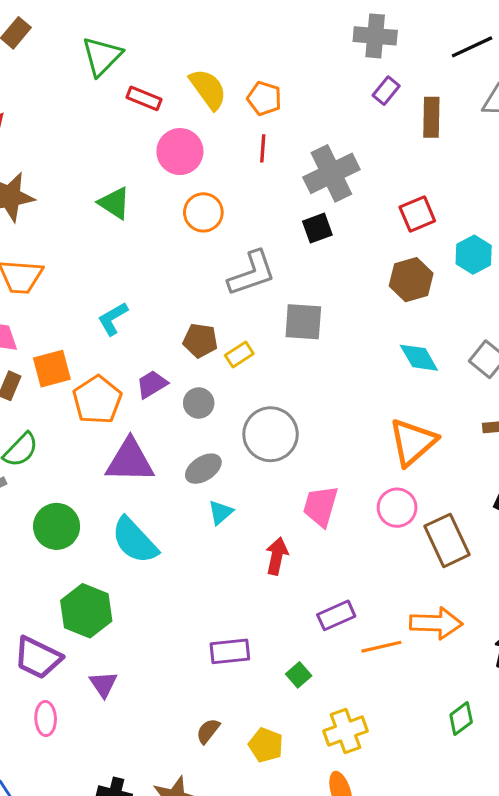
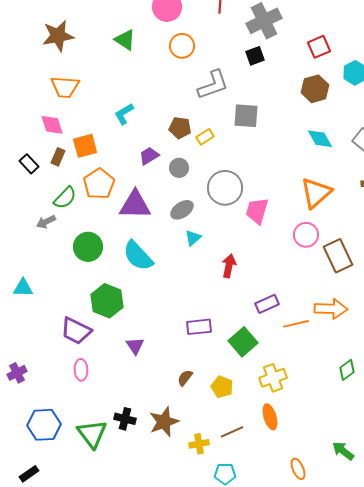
orange pentagon: (97, 400) -> (99, 184), moved
pink trapezoid: (321, 506) -> (257, 211), moved
green square: (299, 675) -> (243, 342), size x1.8
purple triangle: (103, 684) -> (135, 346), moved

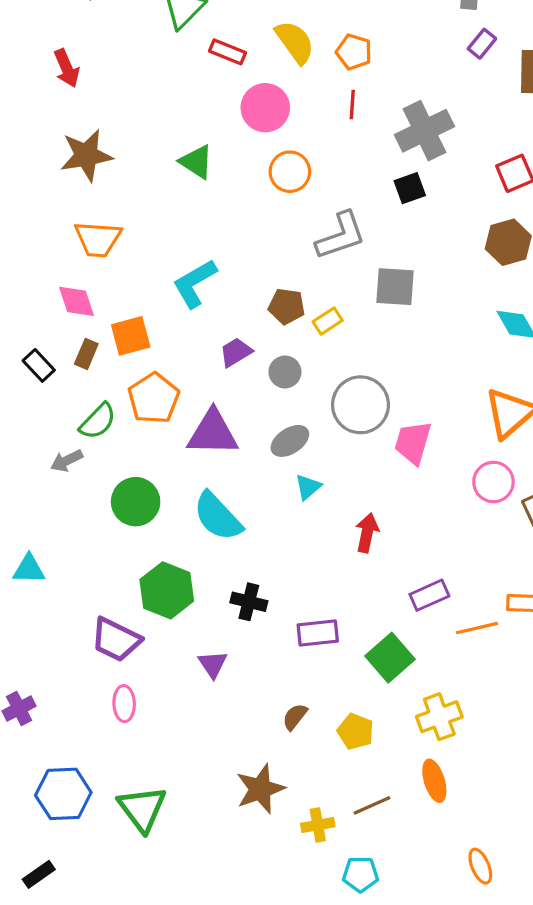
cyan L-shape: (124, 114) -> (195, 283), size x1.4
black cross: (125, 419) -> (249, 602), moved

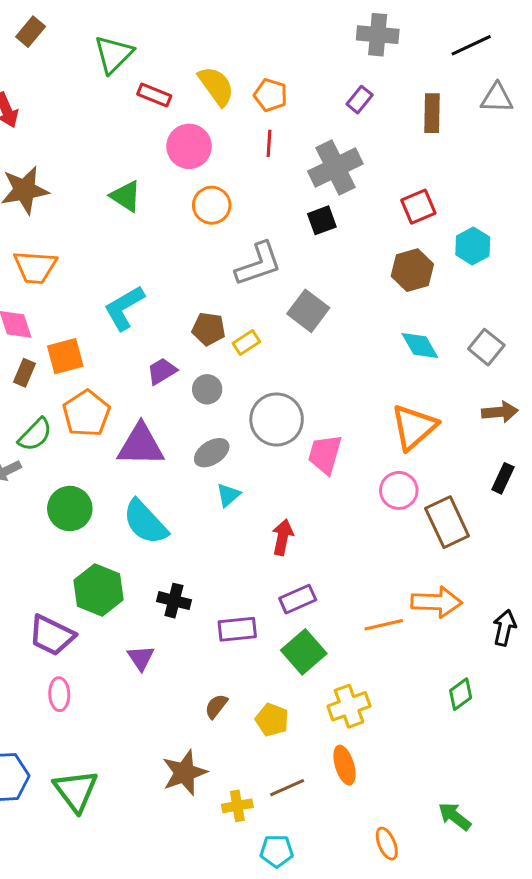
purple rectangle: (482, 44) -> (360, 100), moved
gray square: (395, 287) -> (308, 311), turned 33
purple rectangle: (429, 595) -> (298, 599), moved

